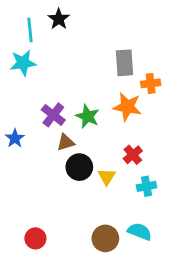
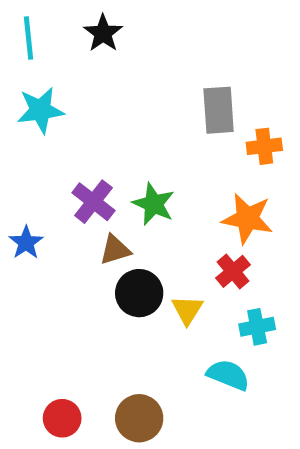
cyan line: (30, 30) -> (28, 38), moved
orange star: (127, 107) -> (247, 218), moved
cyan semicircle: (140, 232) -> (228, 375), moved
brown circle: (105, 238) -> (139, 418), moved

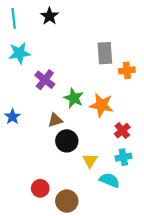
purple cross: (93, 202) -> (45, 80), moved
orange star: (247, 218) -> (101, 105), moved
red cross: (233, 271) -> (122, 131), moved
yellow triangle: (187, 310) -> (90, 161), moved
red circle: (62, 418) -> (40, 188), moved

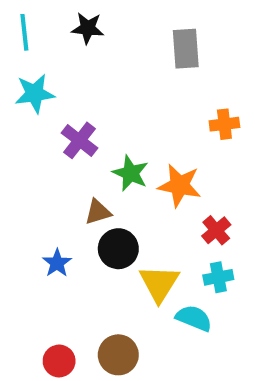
black star: (49, 16) -> (88, 28), turned -30
gray rectangle: (105, 53) -> (186, 49), moved
blue star: (12, 117) -> (57, 263), moved
yellow triangle: (90, 161) -> (159, 283), size x1.5
red circle: (40, 188) -> (59, 361), moved

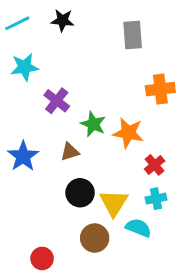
cyan line: (24, 32) -> (17, 23), turned 70
orange cross: (224, 124) -> (160, 89), size x1.4
black circle: (118, 249) -> (80, 193), moved
blue star: (57, 263) -> (23, 156), moved, size x1.5
brown circle: (118, 355) -> (95, 238), moved

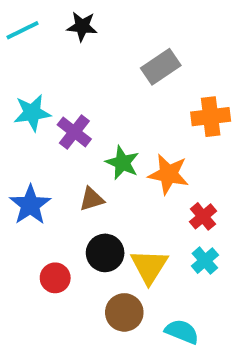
gray rectangle: (133, 35) -> (161, 67), moved, turned 60
cyan star: (25, 67) -> (32, 113), moved
cyan cross: (156, 199) -> (205, 261), turned -30
cyan semicircle: (138, 228) -> (182, 332), moved
red circle: (42, 258) -> (55, 278), moved

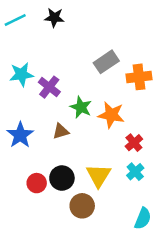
gray rectangle: (161, 67) -> (106, 62), moved
black circle: (105, 253) -> (62, 178), moved
cyan semicircle: (182, 332) -> (143, 218), moved, turned 90

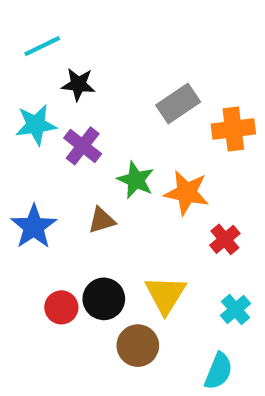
black star: (54, 18) -> (78, 84), moved
cyan line: (15, 20) -> (42, 46), moved
cyan cross: (135, 172) -> (235, 309), moved
cyan semicircle: (143, 218) -> (218, 371), moved

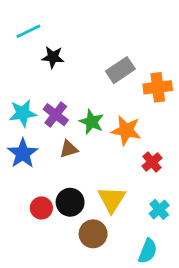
cyan star: (36, 125) -> (23, 113), moved
purple cross: (83, 146) -> (56, 115), moved

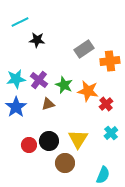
red cross: (152, 162) -> (106, 104), moved
cyan cross: (159, 209) -> (111, 133), moved

